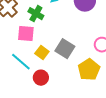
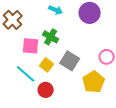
green cross: (36, 14) -> (51, 37), moved

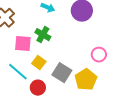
gray square: (70, 61) -> (62, 73), moved

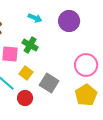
pink circle: (99, 55) -> (86, 65), size x1.5
yellow pentagon: (86, 80) -> (86, 95), moved

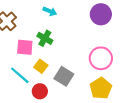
purple circle: (69, 21) -> (101, 14), moved

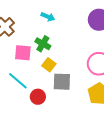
yellow square: (41, 66) -> (49, 65), moved
gray square: (64, 76) -> (62, 82), turned -30

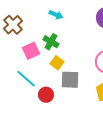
pink square: (23, 53) -> (31, 51), turned -30

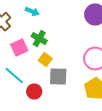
cyan arrow: (56, 15) -> (32, 12), moved

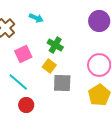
green cross: (39, 38) -> (55, 45), moved
red circle: (34, 92) -> (26, 105), moved

